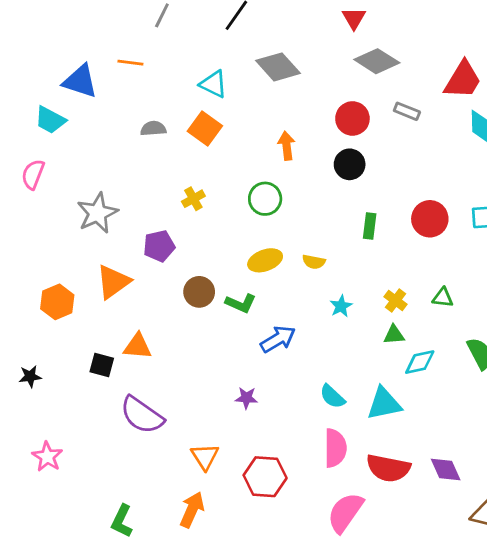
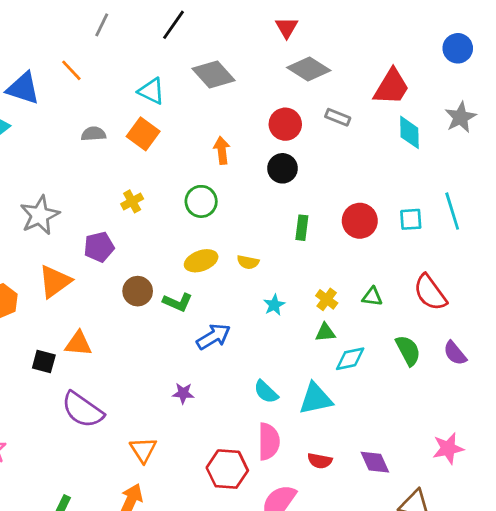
orange line: (130, 63) -> (71, 70), turned 40
red semicircle: (388, 468) -> (320, 461), size x0.6
red hexagon: (265, 477) -> (227, 469), moved

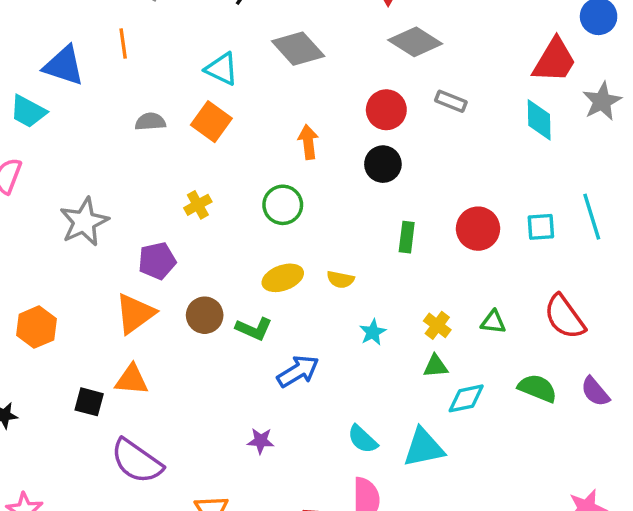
orange line: (71, 70) -> (123, 44), turned 35
red trapezoid: (392, 87) -> (554, 61), moved
orange triangle: (55, 281) -> (135, 314), moved
green semicircle: (408, 350) -> (537, 388), turned -40

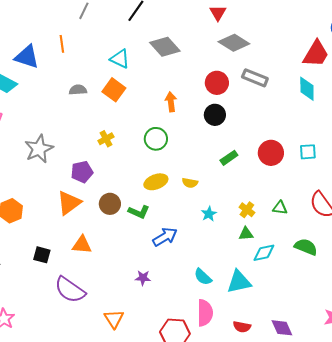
gray rectangle: (451, 101) -> (255, 78), size x1.4
green rectangle: (407, 237) -> (229, 158), turned 48
orange triangle: (132, 380) -> (82, 245), moved

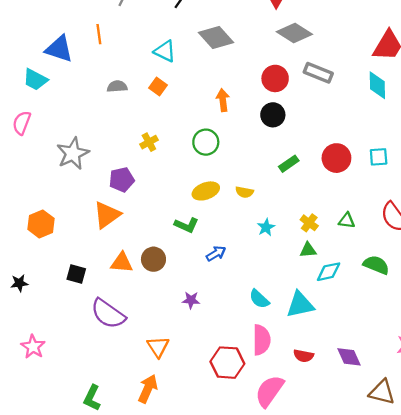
orange square: (114, 90) -> (158, 86), size x0.7
brown circle: (110, 204) -> (153, 259), moved
blue arrow: (165, 237) -> (216, 253), size x0.7

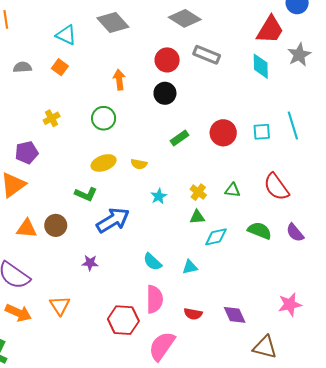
blue arrow: (216, 253) -> (113, 220), size x1.8
cyan triangle: (300, 305) -> (190, 267), size x0.6
orange arrow: (148, 389) -> (18, 313), moved, turned 90

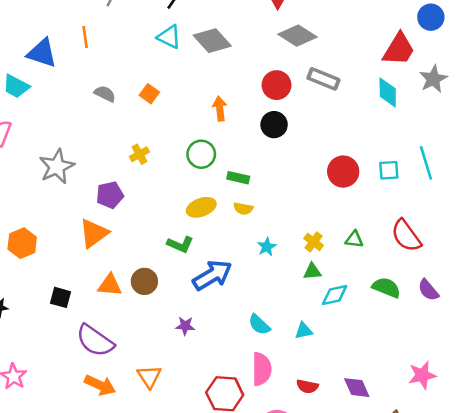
cyan triangle: (66, 35) -> (169, 37), moved
gray semicircle: (22, 67) -> (105, 94), turned 30
green rectangle: (180, 138) -> (238, 178), moved, turned 48

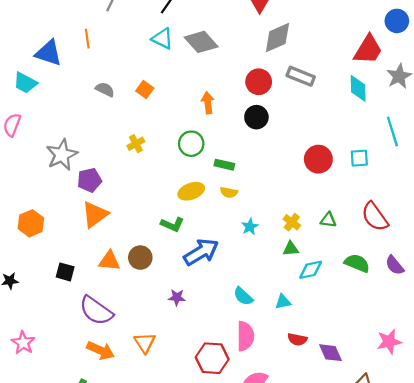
gray diamond: (298, 36) -> (277, 38), turned -56
cyan line: (426, 163) -> (392, 132), moved
purple pentagon: (110, 195) -> (89, 180), moved
red semicircle: (307, 386) -> (297, 339), moved

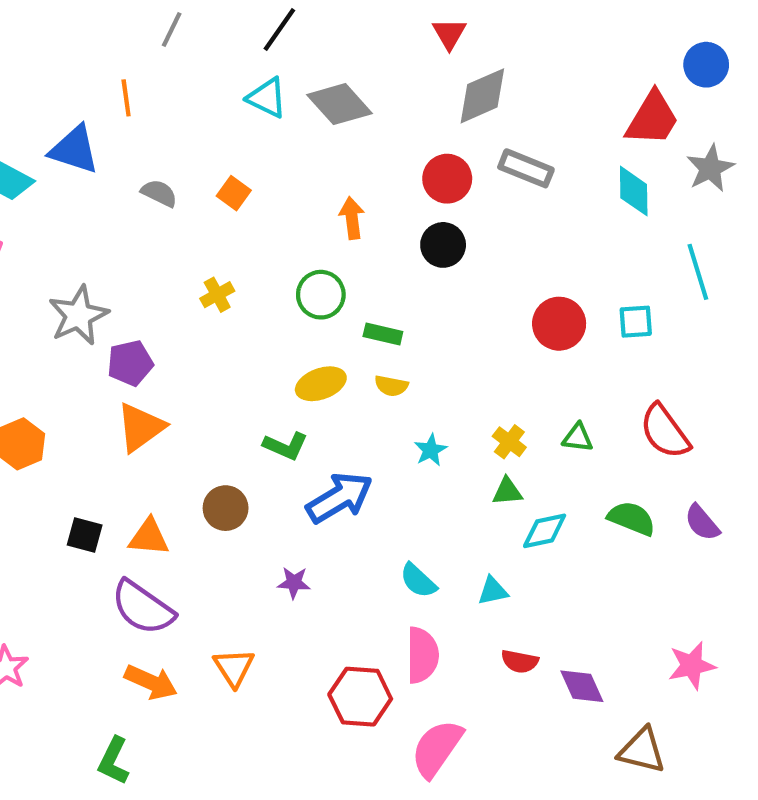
blue triangle: (49, 53) -> (74, 150), moved
orange triangle: (109, 261) -> (149, 537), moved

